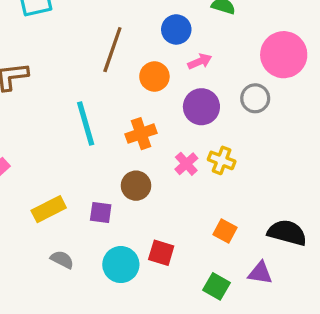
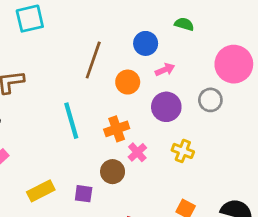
pink cross: (186, 164) -> (137, 152), moved

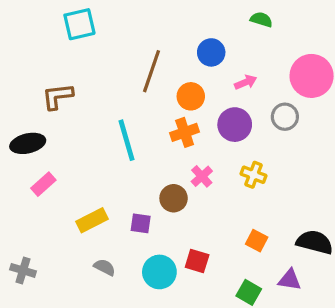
green semicircle: (184, 24) -> (261, 19), moved
pink arrow: (165, 70) -> (246, 82), moved
orange cross: (117, 129) -> (185, 132), moved

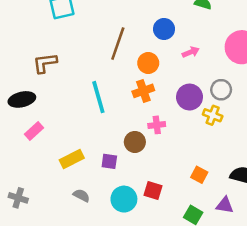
gray circle: (285, 117) -> (221, 90), moved
purple circle: (235, 125) -> (190, 97), moved
yellow cross: (254, 175) -> (213, 115), moved
pink cross: (202, 176) -> (157, 125), turned 35

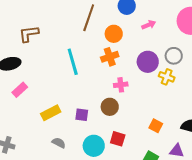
brown circle: (135, 142) -> (110, 107), moved

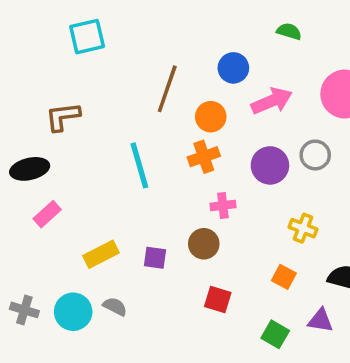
pink arrow: (149, 25) -> (272, 101), size x1.6
yellow cross: (167, 77) -> (303, 228), moved
cyan circle: (94, 146) -> (73, 312), moved

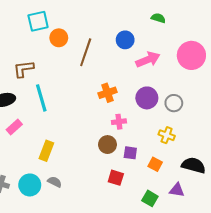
orange circle: (211, 117) -> (59, 38), moved
gray circle: (315, 155) -> (174, 103), moved
cyan line: (139, 165) -> (41, 98), moved
yellow rectangle: (101, 254) -> (46, 151), turned -42
purple square: (155, 258) -> (130, 153), moved

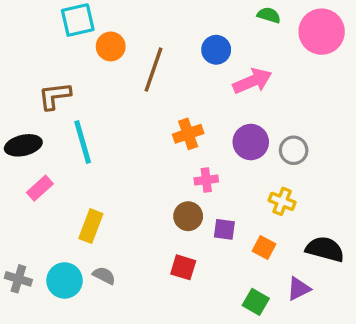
pink circle: (191, 55) -> (322, 32), moved
red square: (116, 178) -> (183, 267), moved
purple triangle: (177, 190) -> (299, 289), turned -35

